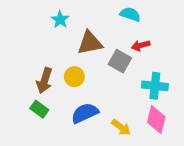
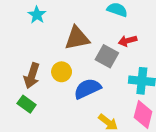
cyan star: (60, 19) -> (37, 15), moved
blue semicircle: (85, 113) -> (87, 89), moved

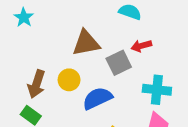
cyan star: (37, 15) -> (24, 17), moved
gray square: (107, 56) -> (119, 63), turned 35

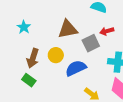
cyan star: (24, 17) -> (24, 27), moved

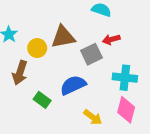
yellow circle: (56, 55) -> (37, 48), moved
green rectangle: (29, 80) -> (42, 100), moved

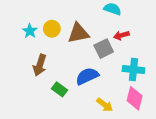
yellow circle: (37, 48) -> (52, 29), moved

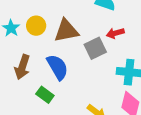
blue semicircle: (87, 76) -> (57, 67), moved, turned 85

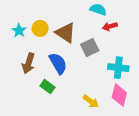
brown triangle: (66, 31) -> (65, 33), turned 45
red arrow: (115, 33) -> (110, 26), moved

